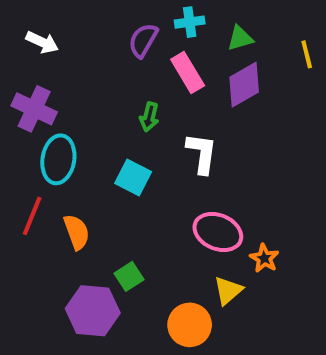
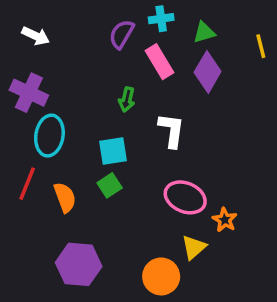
purple diamond: (244, 85) -> (208, 72), turned -30
cyan square: (133, 178) -> (113, 151), turned -36
green square: (129, 276) -> (110, 185), moved

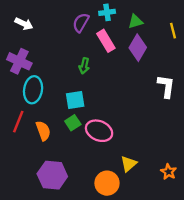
white L-shape: (171, 130) -> (166, 86), moved
pink ellipse: (185, 197) -> (99, 131), moved
orange star: (225, 220) -> (168, 172), moved

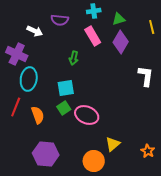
purple semicircle: (81, 23) -> (60, 20), moved, turned -114
white arrow: (24, 24) -> (35, 31), moved

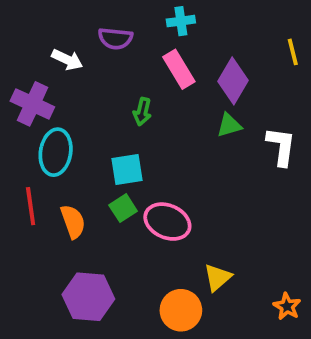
green triangle: (119, 19) -> (229, 125), moved
red line: (16, 107) -> (31, 206), turned -30
orange star: (148, 151) -> (287, 306), moved

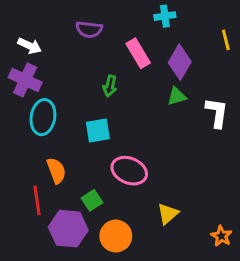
cyan cross: (181, 21) -> (165, 16), moved
white arrow: (67, 60) -> (30, 46), moved
red line: (31, 206) -> (37, 200), moved
green square: (123, 208) -> (92, 200), moved
orange circle: (181, 310) -> (116, 236), moved

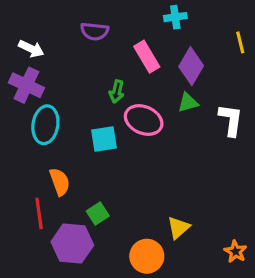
pink ellipse: (129, 171) -> (144, 120), moved
orange circle: (116, 236) -> (147, 256), moved

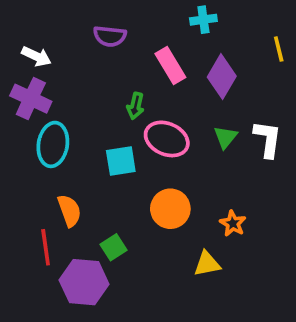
green triangle: (188, 103) -> (225, 137), moved, turned -35
yellow triangle: (178, 228) -> (207, 264), turned 30
orange star: (235, 251) -> (233, 223), moved
orange circle: (147, 256) -> (170, 209), moved

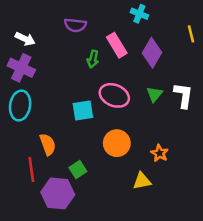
cyan cross: (203, 20) -> (139, 14), turned 30
green arrow: (135, 106) -> (93, 59), moved
cyan ellipse: (53, 144) -> (20, 105), moved

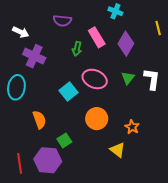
purple cross: (21, 68) -> (34, 56), moved
cyan square: (83, 110) -> (69, 92), turned -30
red line: (31, 170) -> (20, 163), moved
yellow triangle: (142, 181) -> (118, 150), turned 49

